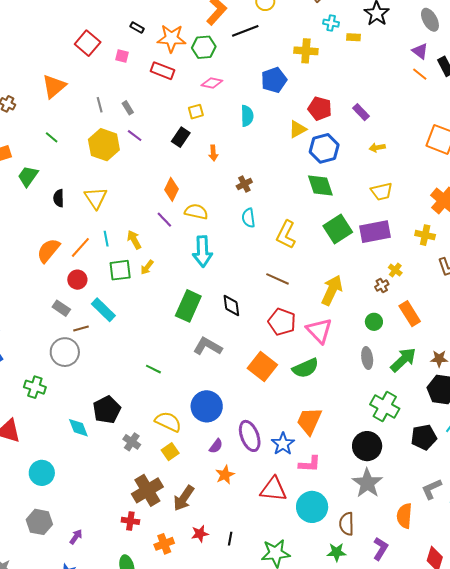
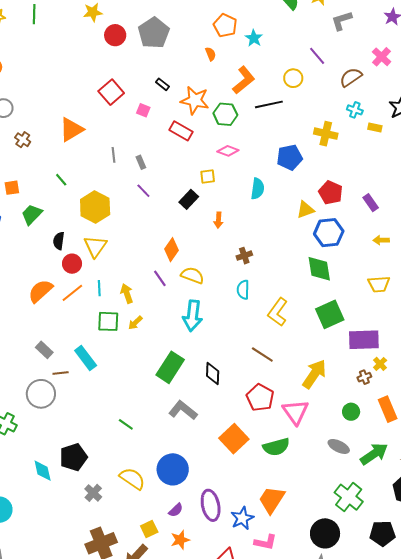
yellow hexagon: (104, 145) -> (95, 207), moved
purple rectangle: (375, 232) -> (364, 340), moved
red circle: (77, 280) -> (72, 264), moved
gray ellipse: (367, 358) -> (339, 446), turned -65
yellow square: (170, 452) -> (149, 529), moved

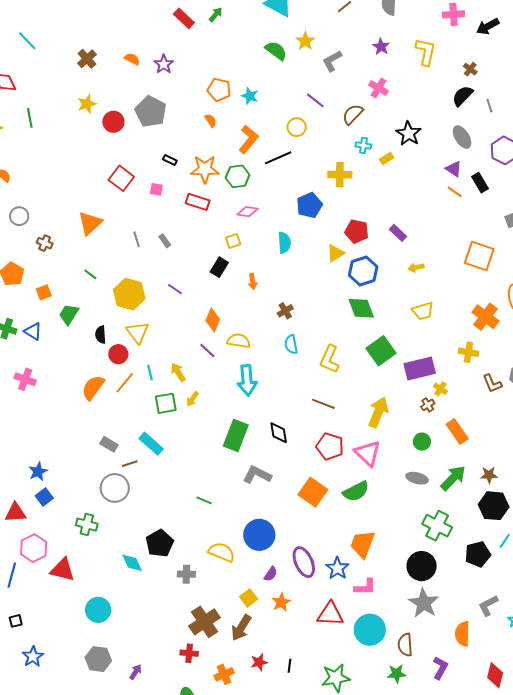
yellow rectangle: (375, 128) -> (387, 159), turned -32
purple line: (143, 191) -> (175, 289), moved
gray cross: (93, 493) -> (186, 574), turned -30

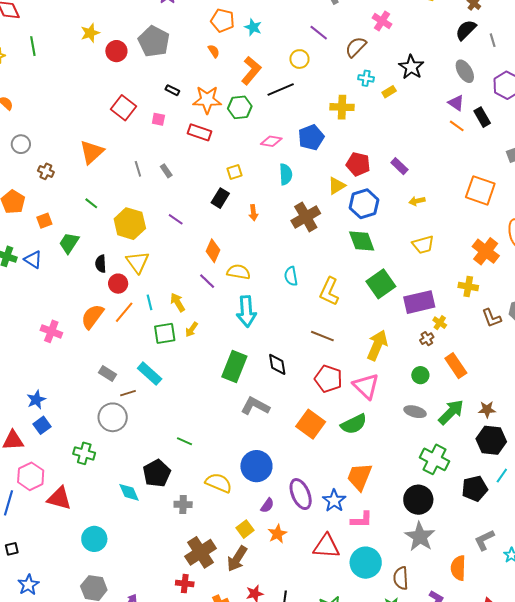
pink diamond: (248, 212) -> (271, 141), moved
brown cross: (285, 311) -> (306, 217), moved, size x1.8
pink cross: (25, 379) -> (51, 331), moved
green line: (204, 500) -> (185, 441), moved

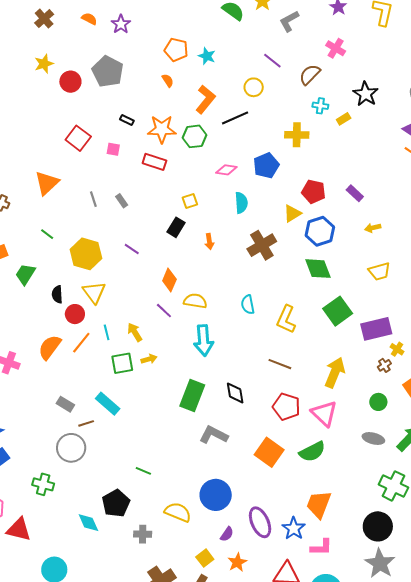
yellow arrow: (192, 329) -> (149, 359), turned -140

